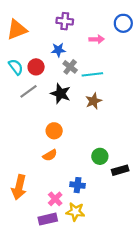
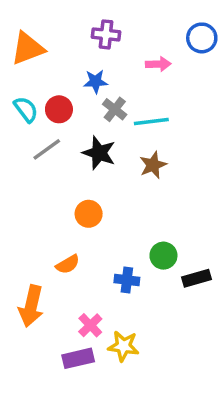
orange semicircle: (50, 155) -> (68, 264), moved
blue cross: (78, 185) -> (127, 280), moved

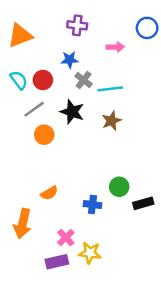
orange circle: (89, 214) -> (44, 135), moved

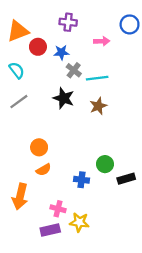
red circle: (43, 80) -> (38, 47), moved
gray line: (34, 109) -> (19, 102), moved
orange circle: (44, 135) -> (39, 147), moved
pink cross: (66, 238) -> (58, 209), turned -32

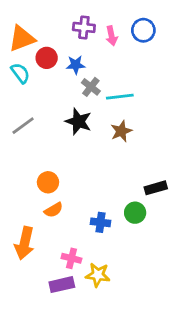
blue circle: (130, 24) -> (143, 30), moved
pink arrow: (102, 41) -> (112, 36), moved, turned 80
cyan semicircle: (17, 70) -> (20, 73), moved
green circle: (105, 164) -> (135, 213), moved
black rectangle: (126, 179) -> (156, 188), moved

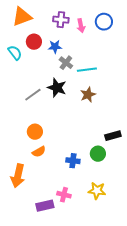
orange triangle: (22, 39) -> (22, 17), moved
gray line: (23, 126) -> (33, 95), moved
pink cross: (71, 258) -> (64, 195), moved
yellow star: (98, 275) -> (97, 191), moved

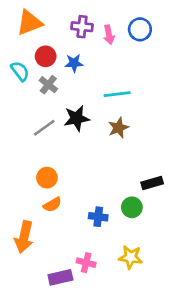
gray cross: (66, 63) -> (48, 85), moved
black star: (57, 88) -> (77, 118), turned -30

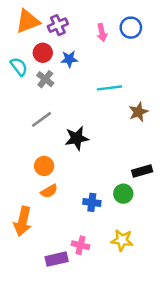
purple cross: (82, 27) -> (58, 25), moved, turned -30
black star: (77, 118) -> (77, 138), moved
brown star: (118, 128) -> (138, 112), moved

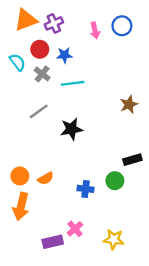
cyan line: (109, 88) -> (73, 83), moved
orange circle: (44, 166) -> (20, 176), moved
yellow star: (122, 240) -> (114, 239), moved
pink cross: (81, 245) -> (75, 229), turned 35

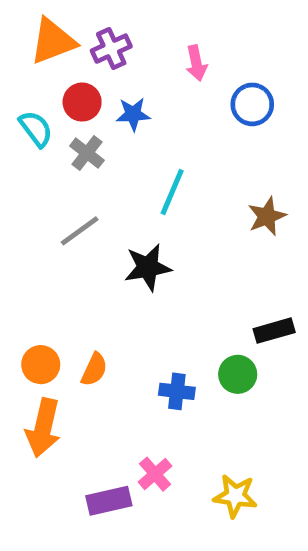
blue circle: (122, 26) -> (252, 104), moved
cyan line: (73, 83) -> (172, 192), moved, turned -60
orange semicircle: (46, 178) -> (94, 369), turned -35

